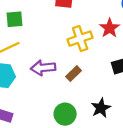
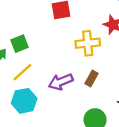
yellow cross: (80, 39) -> (88, 43), turned 30

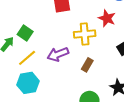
green square: (19, 44) -> (25, 33), turned -35
purple arrow: (61, 82) -> (58, 54), moved

